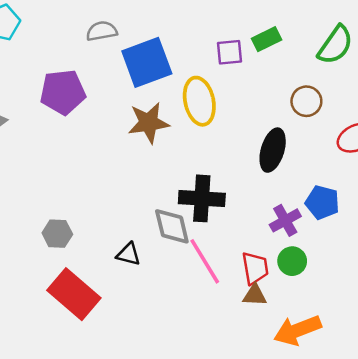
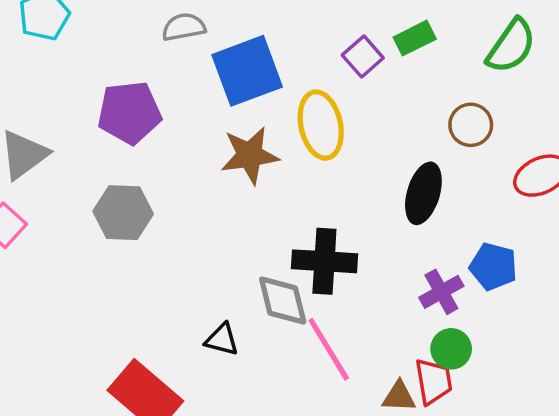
purple square: (229, 52) -> (363, 56), turned -36
gray hexagon: (57, 234) -> (123, 213), moved, size x1.4
red trapezoid: (255, 268) -> (434, 381), moved

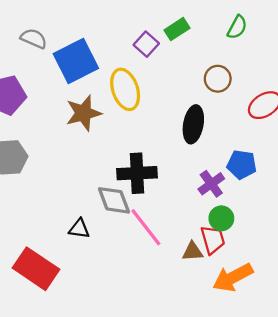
gray semicircle: (184, 27) -> (34, 39), turned 40
green semicircle: (511, 46) -> (237, 27), size x0.7

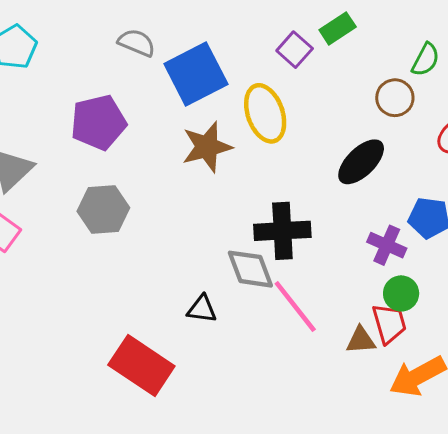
green semicircle: (237, 27) -> (426, 60), moved
black ellipse: (193, 124) -> (361, 162), turned 36
purple cross: (211, 184) -> (387, 245), turned -30

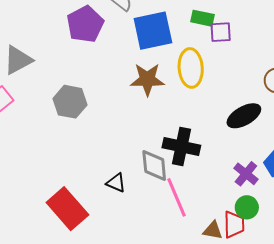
green rectangle: (338, 28) -> (203, 18), moved, turned 30
purple square: (295, 50) -> (221, 32), turned 30
purple pentagon: (98, 122) -> (85, 24), moved, turned -30

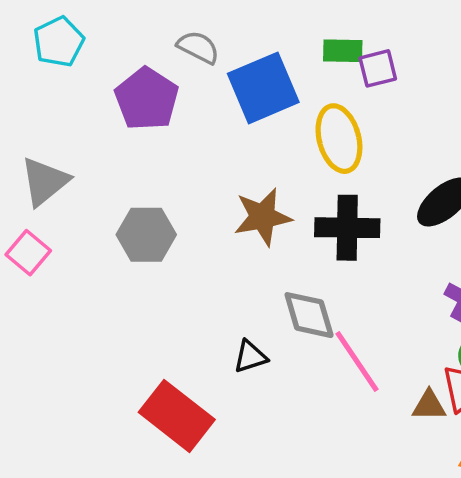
brown star: (147, 79) -> (263, 217), moved
black cross: (181, 146) -> (347, 228), moved
black triangle: (116, 183) -> (250, 357), turned -30

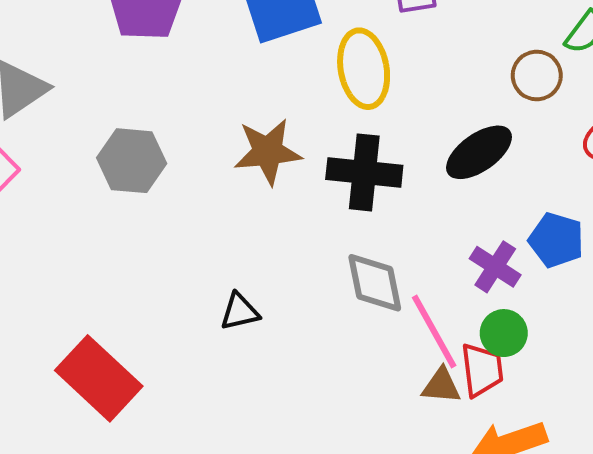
gray diamond: (309, 315) -> (375, 283), moved
pink line: (357, 361) -> (434, 332), moved
red rectangle: (177, 416) -> (99, 378), moved

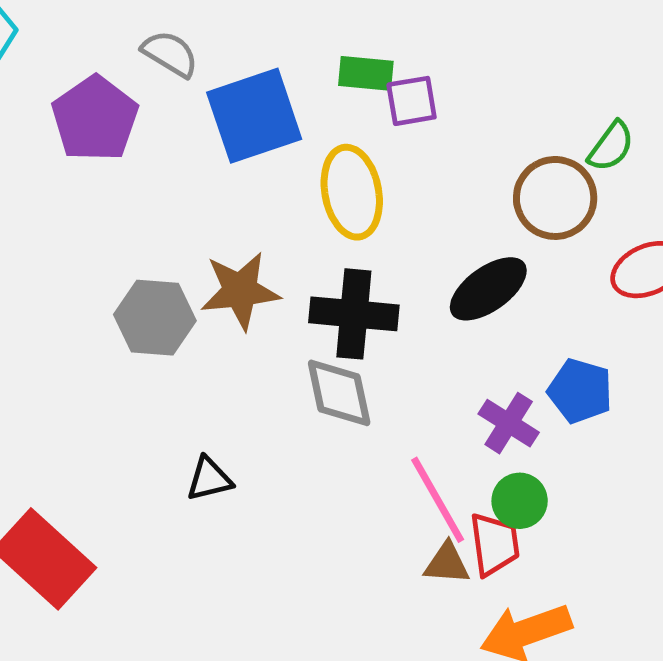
brown circle: (537, 75) -> (555, 198), size x1.4
gray hexagon: (132, 161) -> (155, 318), moved
gray diamond: (375, 283) -> (339, 393), moved

